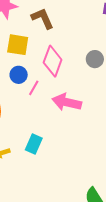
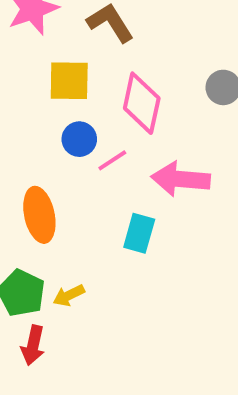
pink line: (34, 88) -> (112, 160), turned 35
cyan rectangle: (34, 144) -> (139, 233), moved

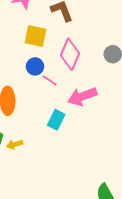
pink line: (112, 160) -> (50, 80), turned 56
pink arrow: (181, 179) -> (82, 96), turned -36

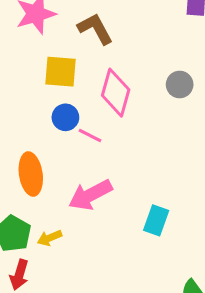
pink arrow: (82, 96) -> (90, 195), moved
cyan rectangle: (56, 120) -> (156, 220), moved

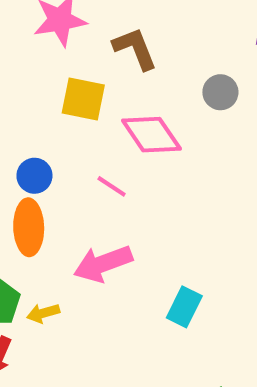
gray circle: (180, 84) -> (220, 92), moved
pink diamond: (116, 93) -> (151, 135), turned -57
blue circle: (65, 117) -> (34, 176), moved

